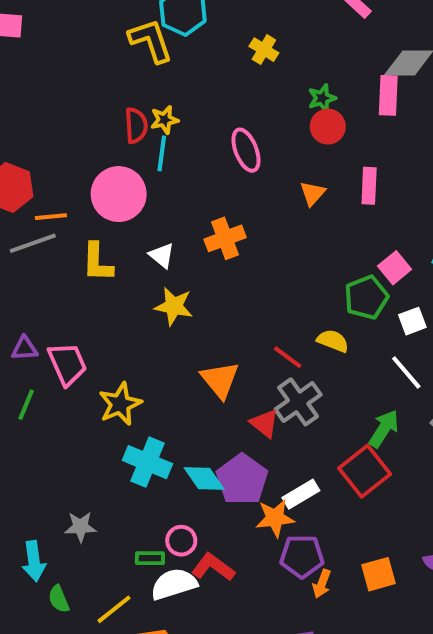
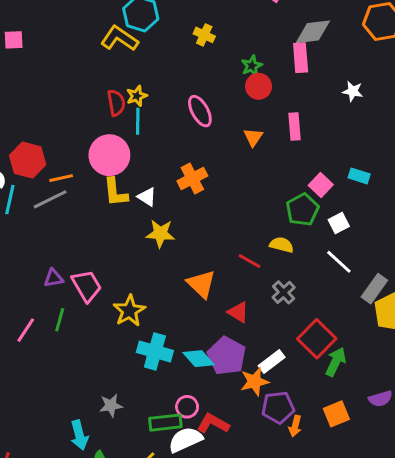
yellow L-shape: (151, 41) -> (119, 38), turned -30
yellow L-shape: (97, 262) -> (115, 192), moved
gray cross: (298, 402) -> (284, 292), moved, size x0.7
green arrow: (384, 429) -> (336, 362), moved
green rectangle: (150, 558) -> (165, 423), size x1.5

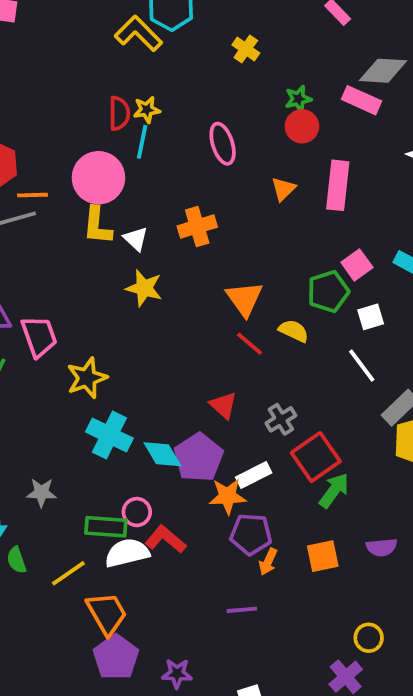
pink rectangle: (301, 58) -> (361, 100), turned -72
pink rectangle: (295, 127) -> (338, 185), size x1.4
orange triangle: (201, 284) -> (244, 299), moved
gray cross: (284, 292) -> (281, 419), moved

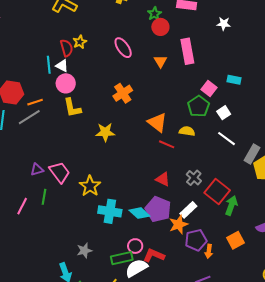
cyan line: (142, 142) -> (49, 65), moved
pink circle: (98, 178) -> (66, 83), size x0.7
white triangle: (136, 239) -> (62, 66), moved

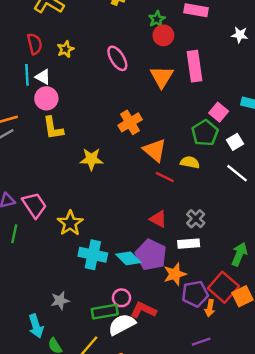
red semicircle: (67, 48) -> (35, 44), moved
orange triangle: (160, 61) -> (162, 77), size x1.5
orange cross: (123, 93) -> (130, 122), moved
red square: (217, 191) -> (223, 287), moved
white rectangle: (188, 210) -> (189, 244), moved, turned 36

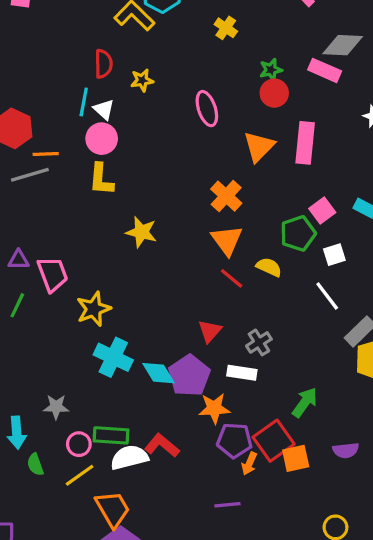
orange cross: (130, 122) -> (226, 196), moved, turned -30
red triangle: (158, 219) -> (210, 331), turned 30
pink circle: (121, 298) -> (79, 444), moved

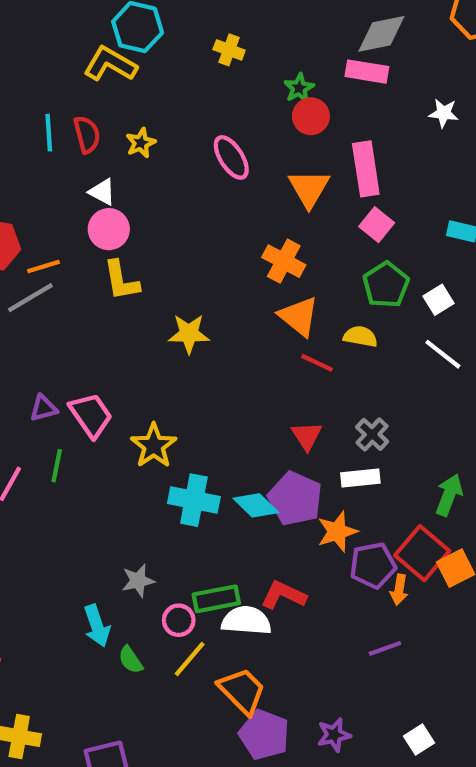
cyan line: (84, 102) -> (49, 133), moved
pink square: (322, 210) -> (377, 225), moved
white semicircle: (129, 457) -> (246, 621), turned 33

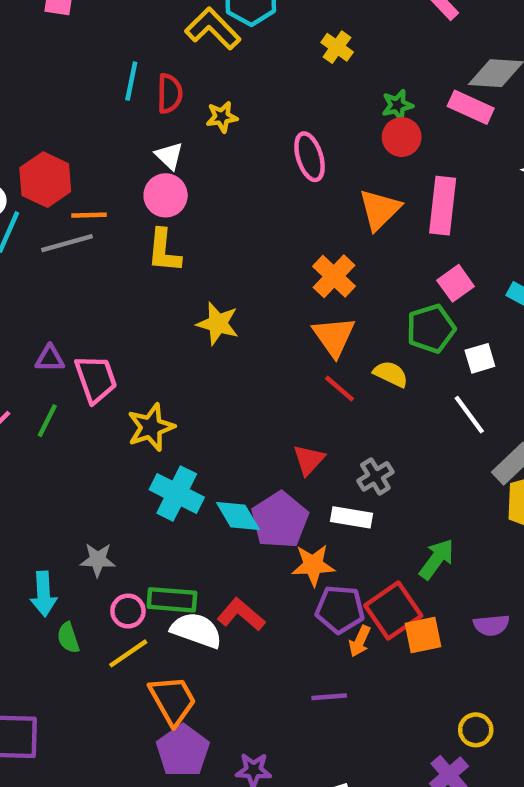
pink square: (377, 225) -> (456, 283), moved

